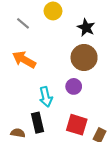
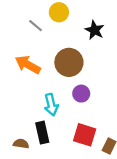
gray line: (23, 23) -> (36, 26), moved
brown circle: (84, 57) -> (69, 62), moved

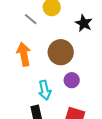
orange arrow: (28, 65) -> (24, 54), turned 50

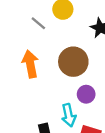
cyan arrow: (45, 90) -> (69, 115), moved

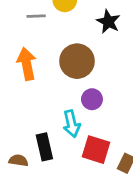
gray line: (38, 23) -> (36, 16), turned -42

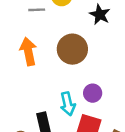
purple circle: (92, 99) -> (93, 93), moved

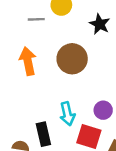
purple circle: (93, 93) -> (103, 110), moved

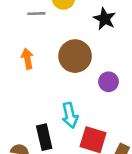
orange arrow: (28, 61) -> (27, 59), size x0.7
purple circle: (103, 110) -> (108, 82), moved

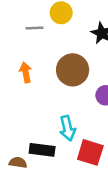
black rectangle: (44, 137) -> (42, 150), turned -70

